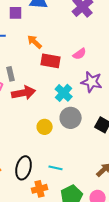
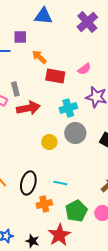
purple square: (16, 13) -> (20, 37), moved
cyan cross: (64, 93) -> (68, 108), turned 30

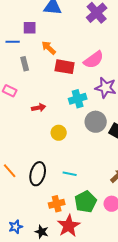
pink semicircle: (84, 69) -> (94, 60), size x1.5
gray rectangle: (15, 89) -> (25, 64), moved
red arrow: (28, 108) -> (39, 108), moved, size x0.6
gray circle: (75, 133) -> (96, 122), moved
orange cross: (44, 204) -> (57, 204), moved

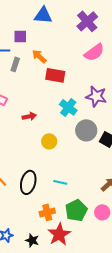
pink semicircle: (94, 60) -> (94, 52), moved
gray rectangle: (25, 64) -> (15, 64), moved, turned 32
cyan cross: (78, 99) -> (68, 107), turned -36

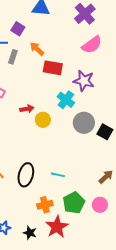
purple square: (20, 36) -> (18, 29), turned 32
purple star: (96, 96) -> (84, 81), moved
yellow circle: (49, 141) -> (43, 120), moved

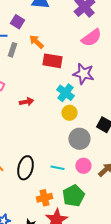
yellow circle: (43, 120) -> (69, 113), moved
gray circle: (84, 123) -> (79, 139), moved
pink circle: (100, 205) -> (83, 166), moved

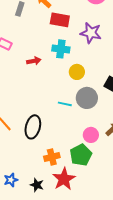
cyan cross: (65, 93) -> (61, 49), moved, turned -30
pink circle: (83, 166) -> (91, 135), moved
cyan line: (57, 168) -> (65, 104), moved

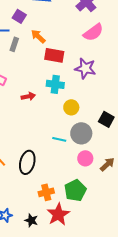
pink circle: (91, 135) -> (85, 158), moved

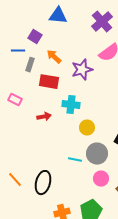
red rectangle: (54, 55) -> (49, 82), moved
purple star: (85, 68) -> (82, 70), moved, turned -30

